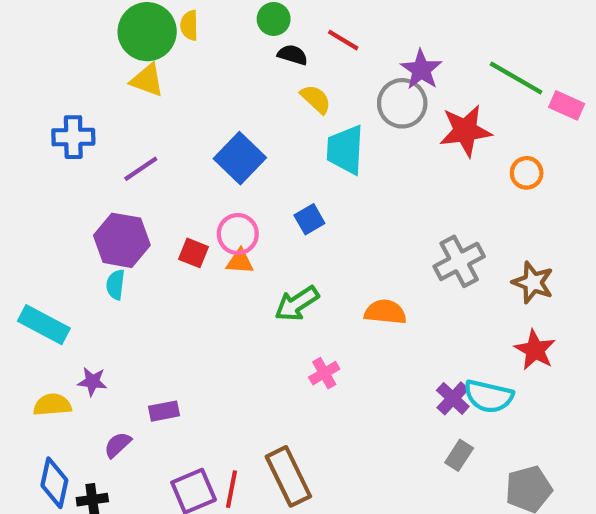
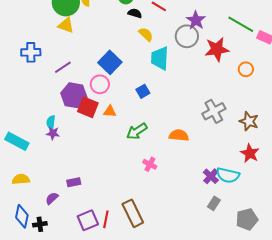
pink circle: (238, 234) -> (100, 84), moved
purple hexagon: (122, 240) -> (74, 95), moved
red square: (194, 253) -> (88, 107), size x1.5
pink cross: (324, 373) -> (150, 164), turned -32
purple star: (92, 382) -> (53, 133), moved

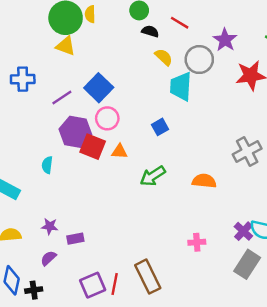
gray circle: (187, 36) -> (199, 60), moved
blue square: (110, 62) -> (99, 88), moved
purple star: (53, 133) -> (50, 226), moved
pink cross: (150, 164) -> (197, 242), moved, turned -32
gray rectangle: (214, 203) -> (247, 264), size x1.6

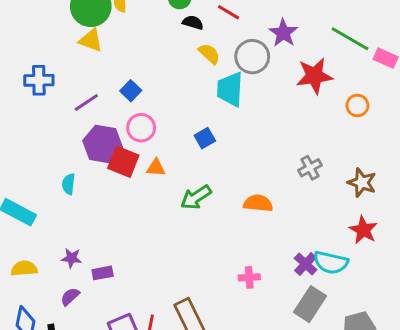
blue square: (99, 88) -> (131, 91), size x0.6
gray cross: (247, 151) -> (310, 168), size x0.7

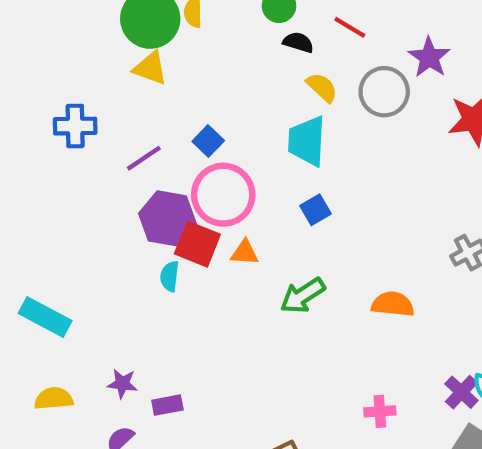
cyan trapezoid: (230, 89) -> (307, 141), moved
pink circle: (141, 128) -> (223, 195), size x1.5
cyan semicircle: (69, 184) -> (170, 276), moved

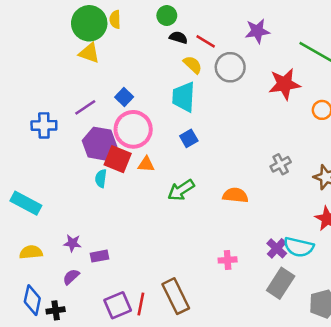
red line: (350, 27) -> (206, 41), moved
purple star: (429, 57) -> (257, 31), moved, turned 30
blue cross: (75, 126) -> (44, 125), moved

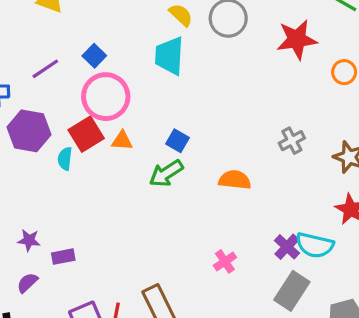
blue square: (189, 138) -> (178, 141), moved, turned -30
purple hexagon: (100, 144) -> (29, 131), moved
red square: (118, 159) -> (86, 134), turned 36
pink cross: (228, 260) -> (225, 261), turned -30

